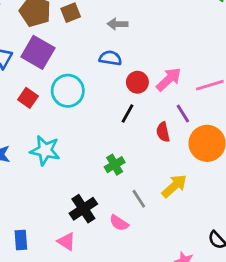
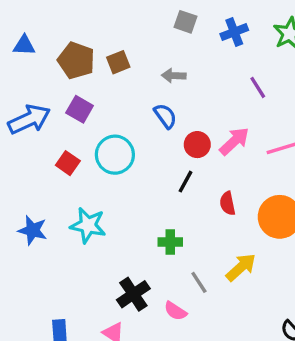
purple square: (38, 52) -> (80, 109), size x0.7
blue semicircle: (110, 58) -> (165, 116), turned 45
purple line: (183, 113) -> (258, 87), moved
green cross: (115, 165) -> (170, 242), turned 30

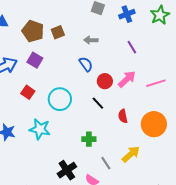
purple line: (258, 87) -> (132, 47), moved
cyan circle: (115, 155) -> (60, 99), moved
black line: (185, 182) -> (98, 103), turned -72

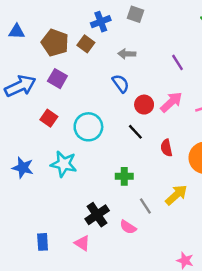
blue cross: (127, 14) -> (101, 22), moved
brown square: (58, 32) -> (86, 44), turned -32

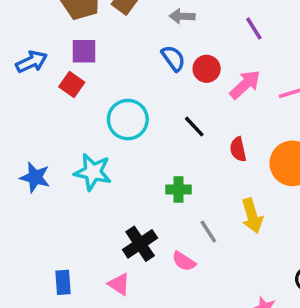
purple square: (57, 79) -> (84, 51), turned -30
blue arrow: (20, 86) -> (32, 62), size x0.7
red circle: (144, 105) -> (207, 69), moved
red square: (49, 118) -> (72, 85), moved
yellow arrow: (176, 195) -> (252, 216), turned 115

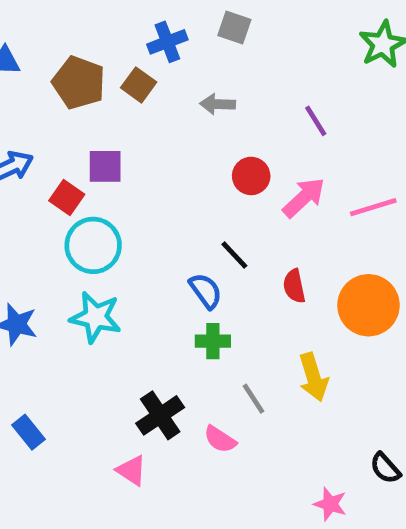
purple square: (84, 51) -> (105, 166), moved
blue semicircle: (173, 58) -> (206, 291), moved
cyan circle: (128, 120) -> (93, 245), moved
blue rectangle: (63, 282) -> (28, 432), moved, turned -35

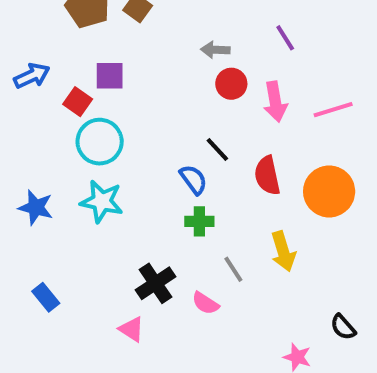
gray arrow: (218, 104) -> (215, 50), moved
pink arrow: (304, 198) -> (275, 102), turned 123
red semicircle: (294, 286) -> (267, 176), size x1.4

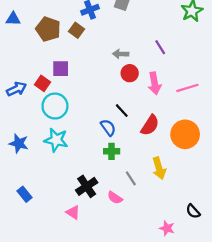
blue arrow: (32, 76) -> (16, 89), moved
red semicircle: (267, 176) -> (150, 125), turned -135

